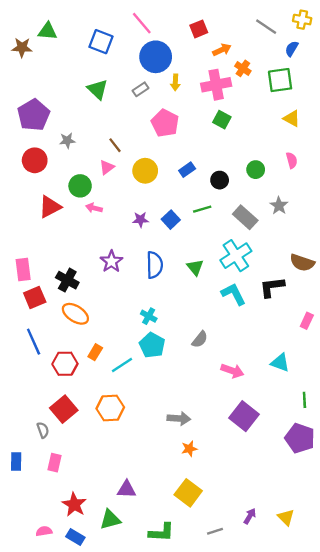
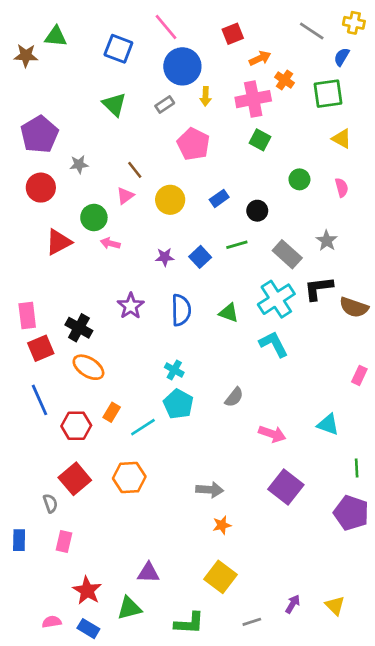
green circle: (256, 170) -> (299, 179), moved
green triangle: (195, 267) -> (229, 313), turned -30
black L-shape: (272, 287) -> (319, 288), moved

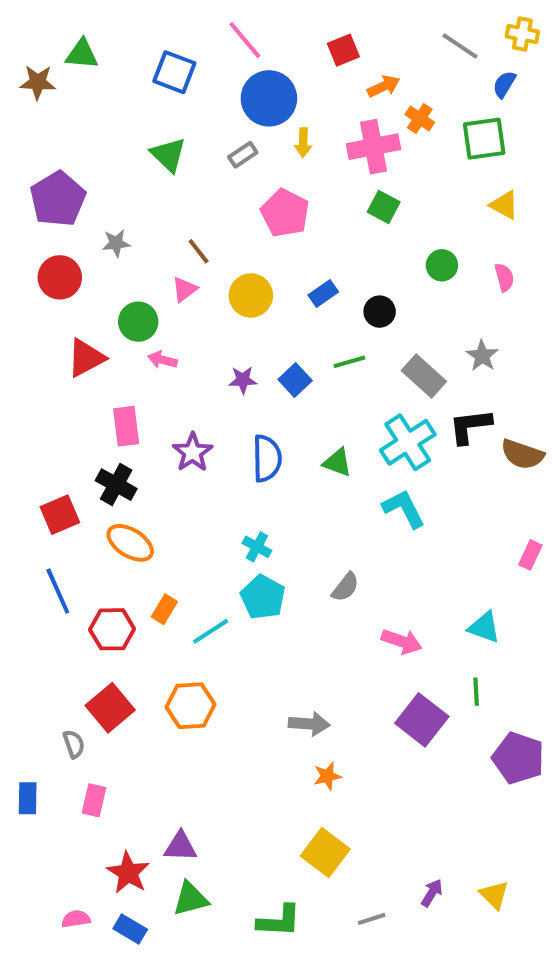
pink rectangle: (27, 315) -> (126, 426), moved
green line: (357, 468) -> (476, 692), moved
purple triangle: (148, 573) -> (180, 847), moved

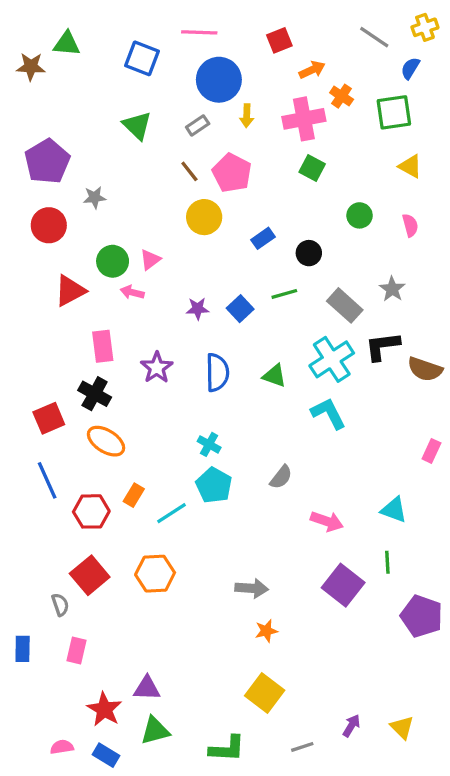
yellow cross: (522, 34) -> (425, 27), turned -30
pink line: (245, 40) -> (199, 32), turned -48
brown line: (199, 251) -> (189, 171), moved
pink triangle: (184, 289) -> (150, 260), moved
yellow circle: (251, 295) -> (204, 217), moved

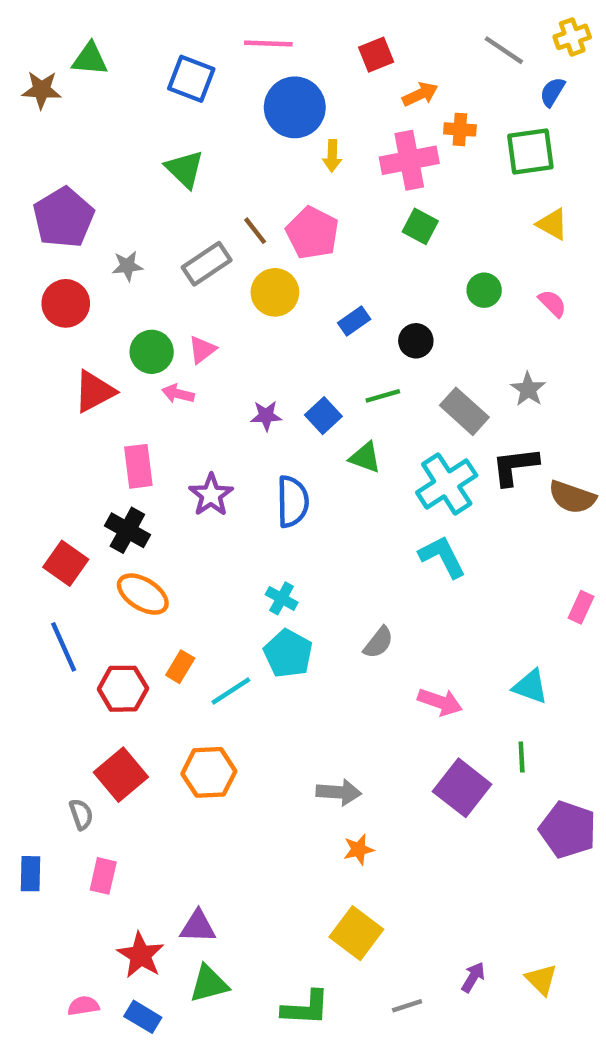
orange cross: (342, 96) -> (460, 129), turned -30
gray rectangle: (198, 125) -> (207, 264), moved, size x1.5
pink semicircle: (410, 225) -> (552, 303), turned -30
green triangle: (274, 376) -> (365, 458), moved
red square: (49, 418) -> (66, 563), turned -32

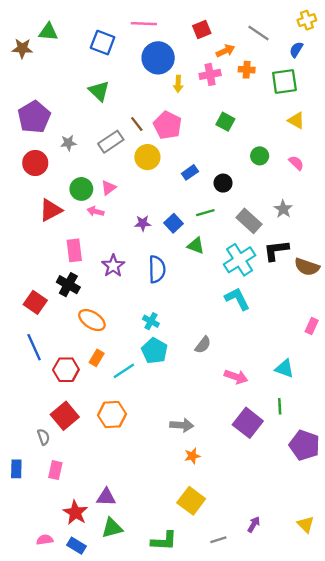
gray line: (504, 50) -> (258, 33), moved
pink cross: (409, 160) -> (210, 74), moved, size x0.7
orange ellipse: (143, 594) -> (92, 320), moved
yellow triangle: (541, 979) -> (306, 524), moved

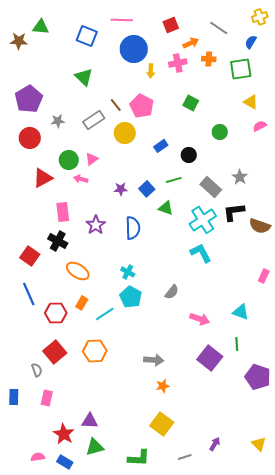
pink semicircle: (296, 163) -> (260, 126), moved, turned -72

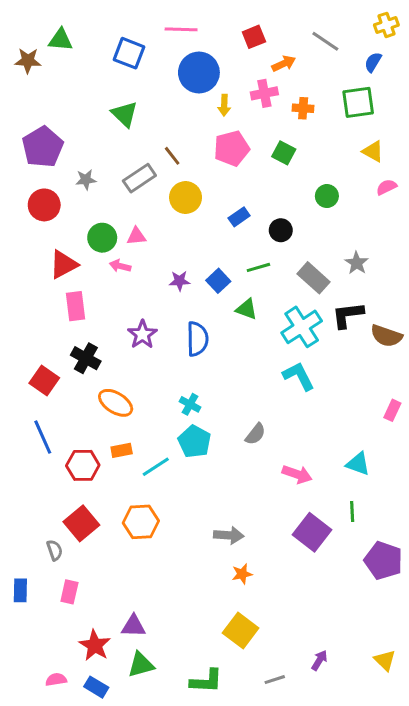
orange cross: (209, 59) -> (303, 108), moved
pink pentagon: (142, 106) -> (232, 148), moved, turned 30
pink triangle: (92, 159) -> (136, 236), turned 32
pink rectangle: (63, 212) -> (75, 306), moved
orange rectangle: (82, 303) -> (122, 450), turned 48

